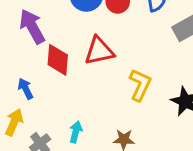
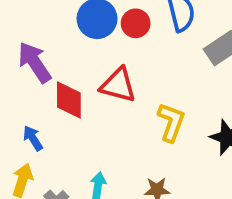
red triangle: (99, 51) -> (118, 85), turned 32

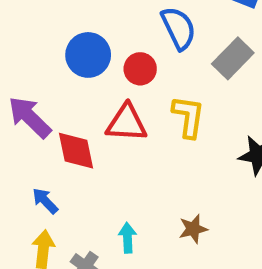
red circle: (136, 23) -> (140, 69), moved
yellow L-shape: (171, 122) -> (188, 117), moved

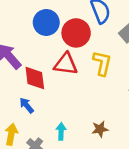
red circle: (140, 69) -> (76, 33), size x1.5
blue arrow: (45, 201) -> (27, 105), moved

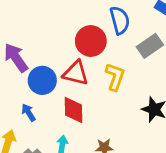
blue circle: (46, 22) -> (42, 80), moved
red diamond: (35, 78) -> (74, 110), moved

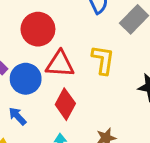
red circle: (91, 41) -> (38, 29), moved
red diamond: (74, 110) -> (65, 104), turned 40

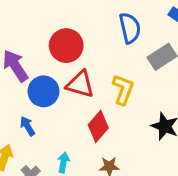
red diamond: (65, 104) -> (98, 126), moved

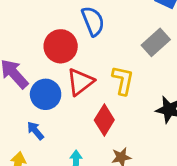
blue semicircle: (130, 28) -> (93, 21), moved
red triangle: (80, 84) -> (80, 82), turned -44

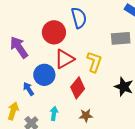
gray rectangle: (156, 42) -> (121, 38), turned 30
blue circle: (46, 94) -> (44, 75), moved

